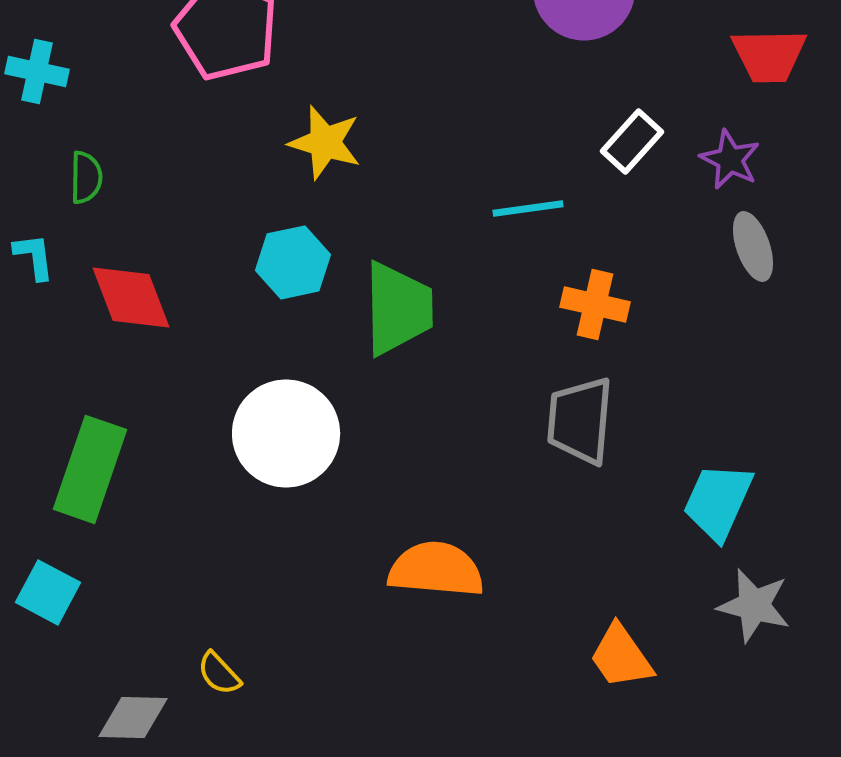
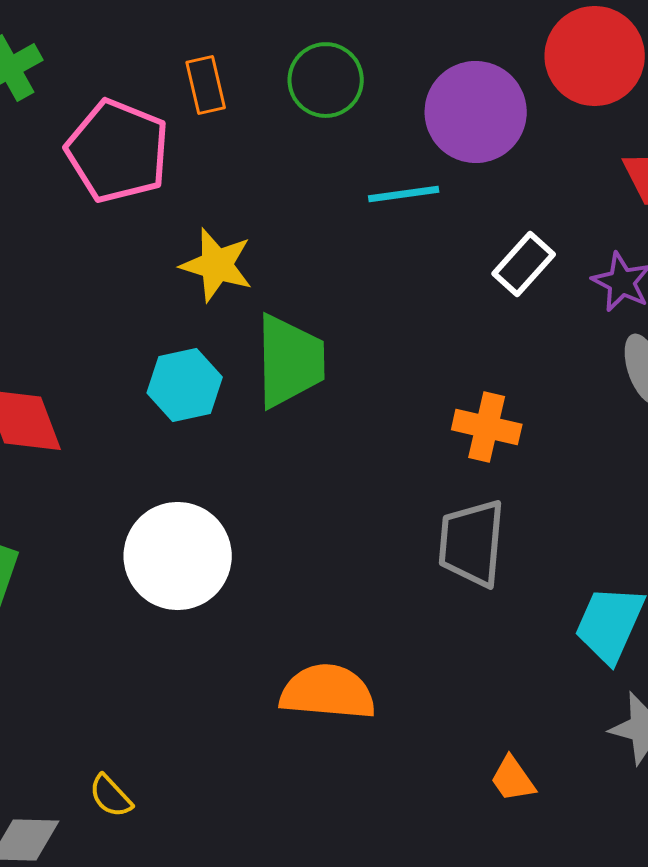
cyan line: (528, 208) -> (404, 194), moved
green trapezoid: (398, 308) -> (290, 361), moved
orange trapezoid: (621, 656) -> (513, 779), size x0.7

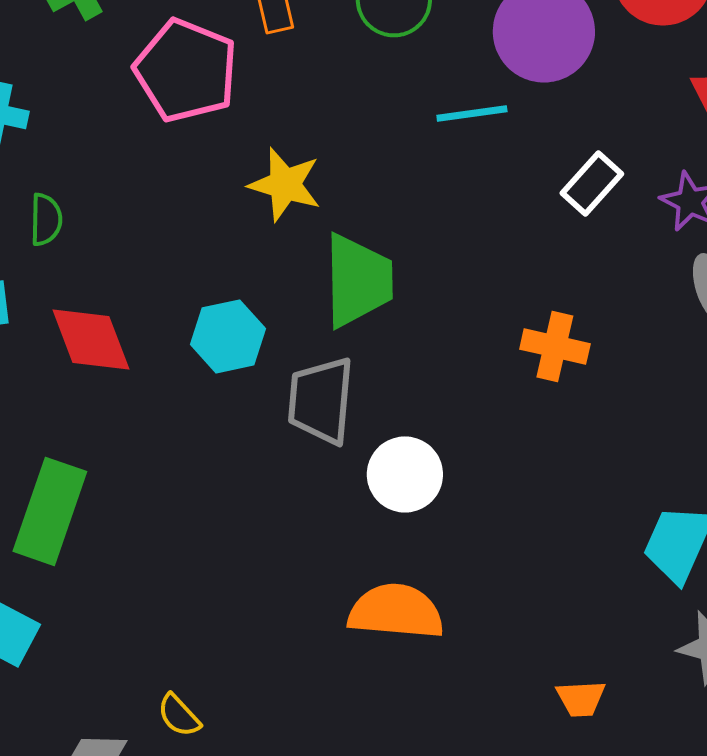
cyan hexagon: (185, 385) -> (228, 336), moved
gray trapezoid: (472, 543) -> (321, 400), moved
white circle: (178, 556) -> (405, 474), moved, size x0.7
orange trapezoid: (513, 779) -> (581, 698), turned -58

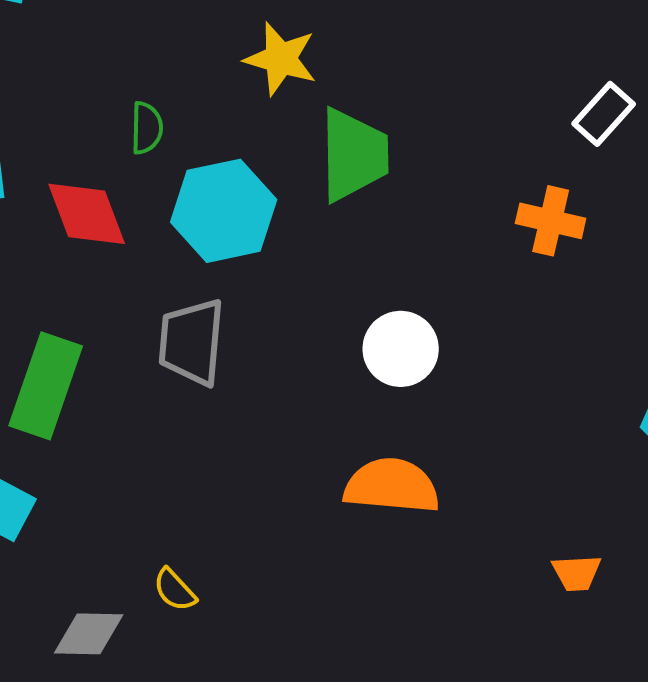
white rectangle: (592, 183) -> (604, 114), moved
green semicircle: (46, 219) -> (147, 128), moved
cyan hexagon: (228, 336) -> (224, 211), size x1.4
gray trapezoid: (321, 400) -> (192, 342), moved

